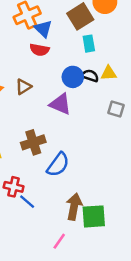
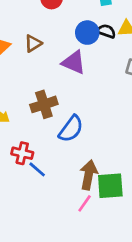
pink line: (59, 241) -> (85, 203), moved

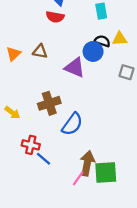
blue circle: (87, 33) -> (93, 51), moved
brown triangle: (33, 43) -> (40, 51), turned 42
pink line: (85, 203) -> (78, 178), moved

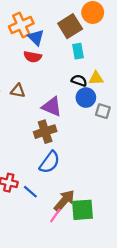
blue circle: (93, 51) -> (86, 98), moved
brown cross: (49, 103) -> (45, 132), moved
blue line: (43, 159) -> (30, 192), moved
brown arrow: (87, 163) -> (64, 201), turned 30

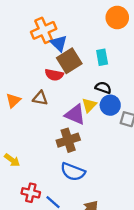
brown square: (70, 26) -> (69, 61), moved
red semicircle: (33, 57) -> (54, 75), moved
yellow triangle: (96, 78) -> (89, 105), moved, turned -42
blue semicircle: (50, 162) -> (73, 172), turned 75

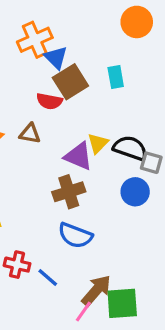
black semicircle: (103, 88) -> (130, 148), moved, size x1.5
blue circle: (110, 105) -> (135, 192), moved

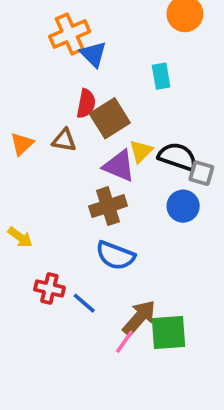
brown square: (70, 82) -> (110, 118), moved
red semicircle: (49, 101) -> (86, 104), turned -90

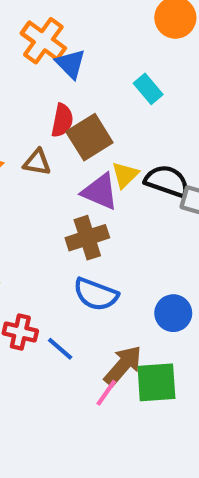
orange cross: (70, 34) -> (43, 41), turned -30
cyan rectangle: (161, 76) -> (148, 89), turned -30
blue circle: (183, 206) -> (173, 313), moved

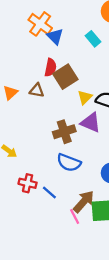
cyan rectangle: (148, 89) -> (93, 39), moved
purple triangle: (100, 192) -> (91, 122), moved
pink line: (106, 393) -> (75, 216), turned -63

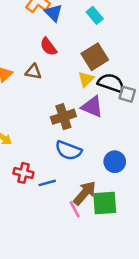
red semicircle: (50, 67) -> (48, 47), turned 132
brown square: (65, 77) -> (95, 57), moved
blue line: (49, 192) -> (47, 183), turned -56

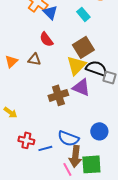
yellow triangle: (86, 79) -> (76, 65), size x1.5
blue semicircle: (68, 150) -> (68, 138), moved
brown arrow: (85, 193) -> (75, 156), turned 145

